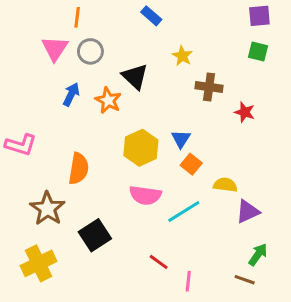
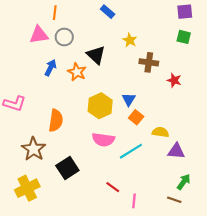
pink triangle: (55, 48) -> (39, 35), turned 48
purple triangle: (248, 212) -> (176, 151), turned 30

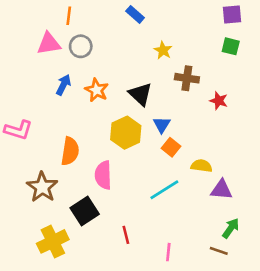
black triangle: (96, 55) -> (140, 94), moved
pink semicircle: (103, 140) -> (103, 175), moved, turned 80
red line: (113, 187) -> (126, 235), moved, turned 40
yellow cross: (27, 188) -> (53, 241), moved

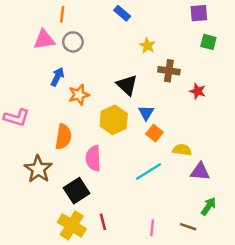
purple square: (232, 14) -> (199, 13), moved
orange star: (97, 90) -> (79, 95), moved, turned 30
red line: (126, 235) -> (103, 222), moved
yellow cross: (53, 241) -> (72, 225), moved, turned -32
brown line: (219, 251) -> (188, 227), moved

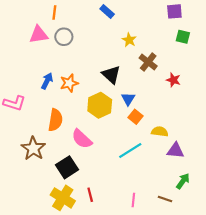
brown cross: (169, 71) -> (148, 62), turned 30
blue arrow: (57, 77) -> (47, 81), moved
pink semicircle: (93, 158) -> (82, 139), turned -45

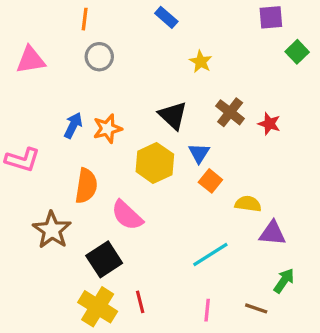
pink triangle: (39, 35) -> (31, 60), moved
green square: (183, 37) -> (297, 52), moved, turned 32
brown cross: (148, 62) -> (230, 112), moved
cyan line: (130, 151) -> (210, 255), moved

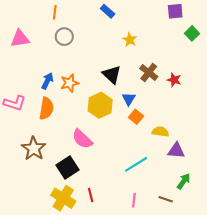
orange semicircle: (86, 186) -> (46, 108), moved

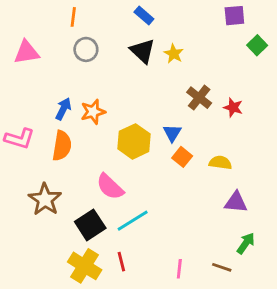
black triangle: (112, 75) -> (143, 51), moved
yellow semicircle: (160, 132) -> (220, 163), moved
cyan line: (136, 164) -> (133, 221), moved

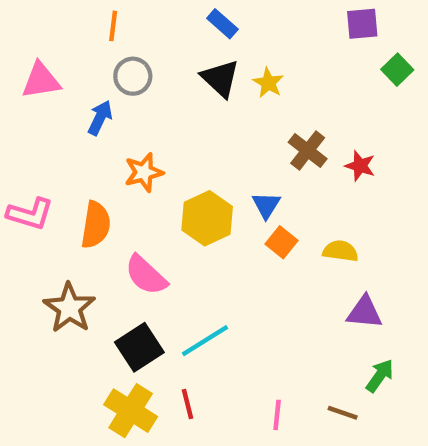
blue arrow: (63, 109) -> (100, 118), moved
pink semicircle: (110, 187) -> (146, 275), moved

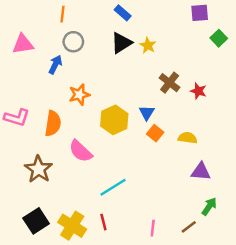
black triangle: (220, 78) -> (121, 43), turned 45
black square: (139, 347) -> (36, 221), moved
brown line: (343, 413) -> (189, 227), turned -56

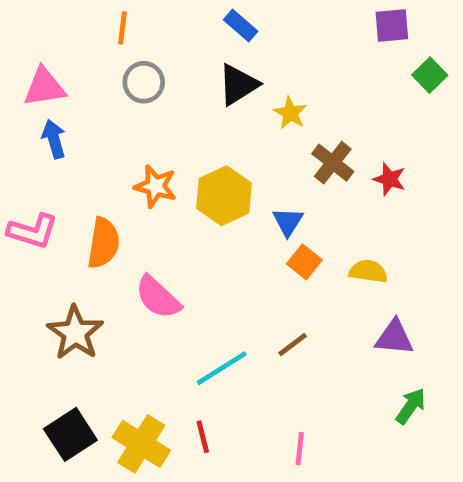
yellow star: (148, 45) -> (290, 113), moved
blue arrow: (55, 65) -> (54, 139), moved, turned -42
orange star: (79, 95) -> (156, 186), turned 30
yellow hexagon: (114, 120) -> (224, 196), moved
brown line: (189, 227) -> (293, 345), moved

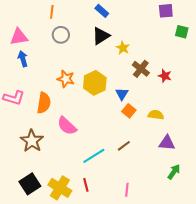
green square: (430, 75) -> (182, 32), turned -32

